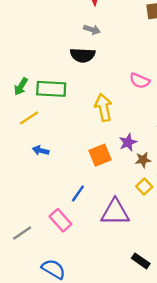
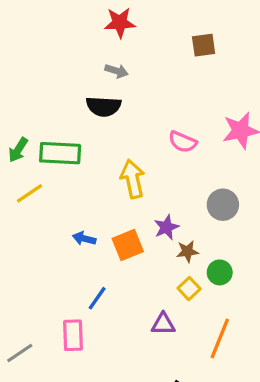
blue arrow: (41, 150) -> (84, 239), moved
purple triangle: (115, 212) -> (163, 324), moved, size x0.6
pink rectangle: (60, 220) -> (73, 335), turned 40

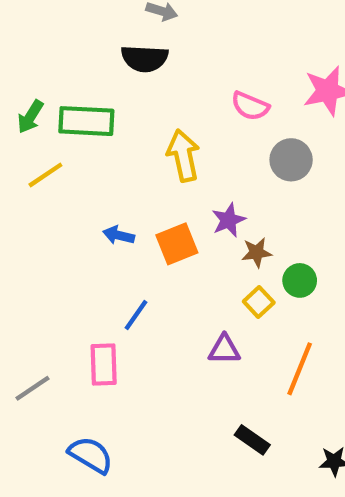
gray circle: (223, 205) -> (291, 160), moved

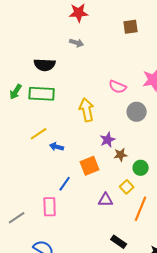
black semicircle: (145, 59) -> (45, 65), moved
yellow line: (45, 175) -> (39, 134), moved
orange square: (177, 244) -> (90, 166), moved
yellow square: (259, 302) -> (127, 187), moved

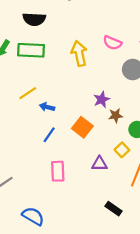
yellow arrow: (87, 110) -> (79, 53), moved
orange square: (90, 166) -> (82, 127), turned -30
blue line: (65, 184) -> (49, 135), moved
pink rectangle: (50, 207) -> (58, 171), moved

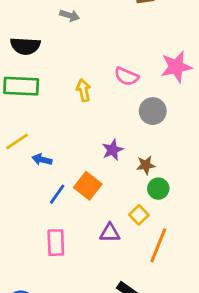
yellow arrow: (79, 53) -> (83, 90), size x0.7
brown star: (116, 116) -> (146, 165), moved
blue line: (49, 135) -> (57, 194), moved

